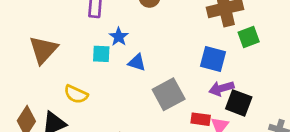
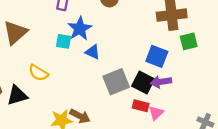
blue star: (119, 37) -> (80, 29), size x1.5
black square: (239, 103) -> (143, 83), moved

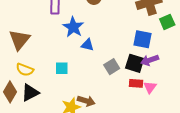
cyan square: (64, 41) -> (62, 68), moved
yellow semicircle: (38, 73) -> (25, 70), moved
gray square: (116, 82) -> (112, 67), size x0.7

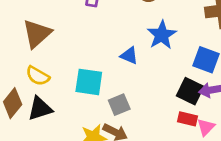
blue star: (73, 27) -> (162, 35), moved
gray square: (112, 67) -> (119, 105), moved
cyan square: (62, 68) -> (89, 82), size x1.5

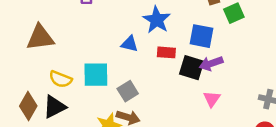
brown triangle: (37, 34) -> (40, 38), turned 44
yellow semicircle: (38, 76) -> (61, 79), moved
red rectangle: (187, 119) -> (166, 52), moved

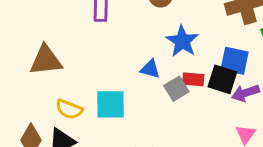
black square: (192, 68) -> (222, 79), moved
gray square: (128, 91) -> (176, 89), moved

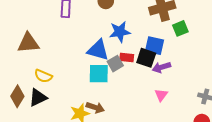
blue star: (182, 41) -> (120, 32), turned 30
blue triangle: (150, 69) -> (98, 50), size x1.6
cyan square: (110, 104) -> (99, 74), moved

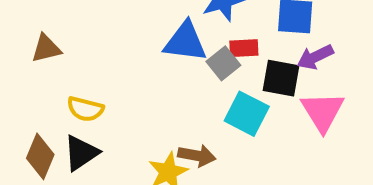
brown triangle: (28, 43) -> (46, 48), size x0.7
black square: (146, 58) -> (281, 78), moved
cyan square: (99, 74) -> (247, 114), moved, turned 35
pink triangle: (161, 95) -> (323, 112), size x1.6

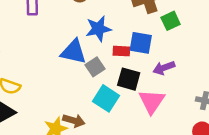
red rectangle: (244, 48) -> (121, 51), moved
purple arrow: (315, 57) -> (164, 68), moved

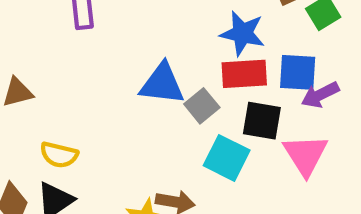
blue star: (98, 29) -> (243, 33), moved, turned 30
blue square: (141, 43) -> (298, 72), moved
red rectangle: (121, 51) -> (244, 74), size x1.5

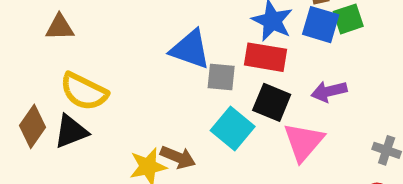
blue square: (298, 72) -> (321, 25), moved
gray square: (202, 106) -> (221, 77), turned 32
yellow semicircle: (59, 155) -> (84, 92), size x1.4

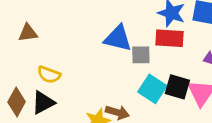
yellow semicircle: (84, 92) -> (49, 75), size x0.7
black square: (272, 102) -> (177, 87), moved

